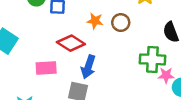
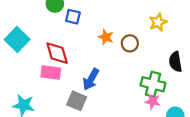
red diamond: (71, 43) -> (57, 53), moved, turned 30
pink star: (166, 75) -> (153, 101), moved

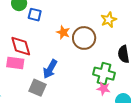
brown circle: (130, 43) -> (84, 38), size x1.5

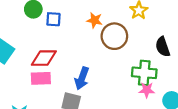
orange star: (63, 32) -> (95, 20), moved
red diamond: (21, 46) -> (44, 58), turned -65

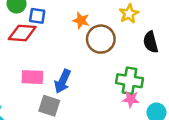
black semicircle: (163, 47) -> (151, 42), moved
red diamond: (44, 58) -> (22, 33), moved
pink rectangle: (41, 78) -> (32, 77), moved

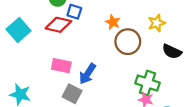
black semicircle: (151, 42) -> (172, 52), turned -60

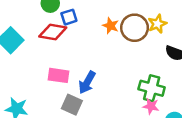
blue square: (74, 12) -> (69, 17), turned -32
brown circle: (128, 42) -> (135, 28), moved

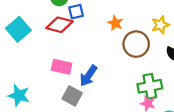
brown circle: (135, 28) -> (136, 44), moved
green cross: (152, 88) -> (150, 86), turned -30

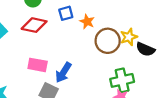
blue square: (76, 12) -> (66, 13), moved
yellow star: (160, 25) -> (129, 37), moved

